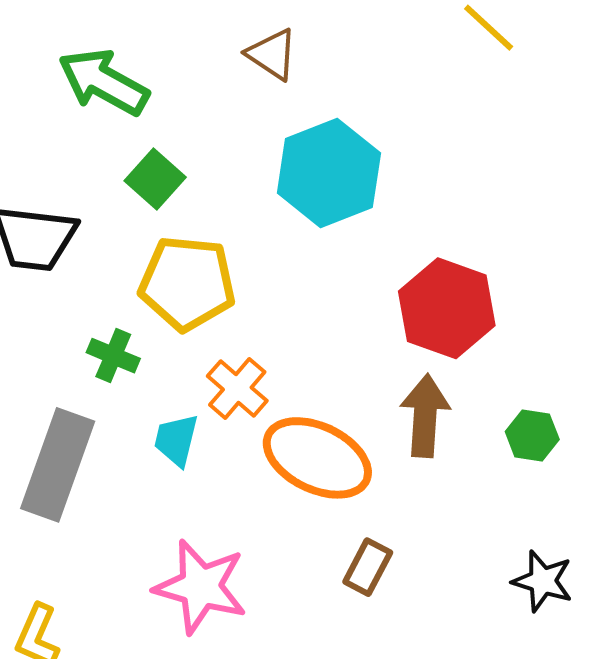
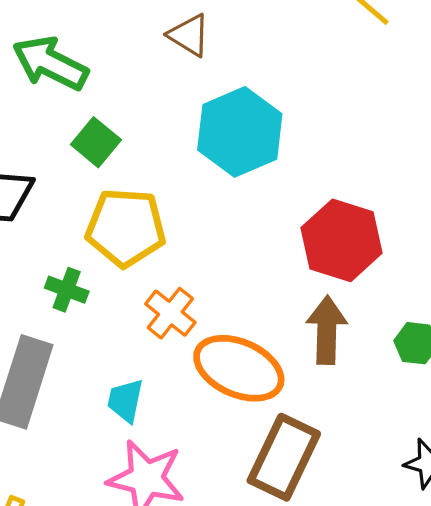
cyan trapezoid: (176, 440) -> (125, 401), moved
brown rectangle: (368, 567) -> (284, 457), size x1.8

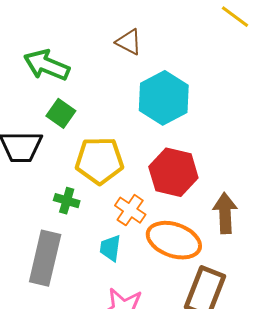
green square: (96, 142) -> (61, 113), moved
red hexagon: (342, 240) -> (173, 172), moved
cyan trapezoid: (125, 401) -> (110, 248), moved

